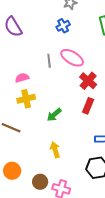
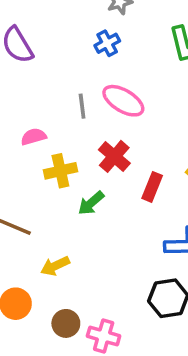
red cross: (88, 81) -> (114, 156), moved
yellow cross: (26, 99) -> (60, 171), moved
yellow arrow: (55, 150) -> (55, 266), moved, turned -98

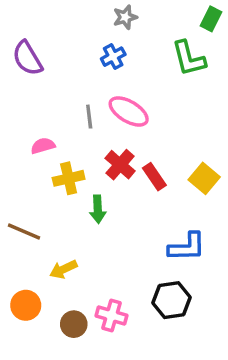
red rectangle: (152, 187) -> (154, 177), moved, turned -56
green arrow: (91, 203) -> (98, 209), turned -52
pink cross: (104, 336) -> (111, 316), moved

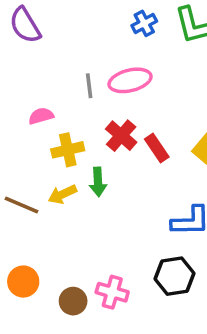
blue cross: (113, 57) -> (144, 23), moved
pink ellipse: (129, 111) -> (130, 80), turned -45
yellow arrow: (63, 269) -> (62, 194), moved

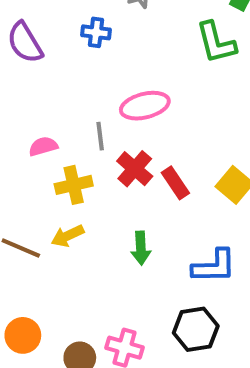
blue cross: (144, 23) -> (96, 32), moved, turned 35
gray line: (89, 86) -> (100, 136), moved
green arrow: (98, 182) -> (141, 248), moved

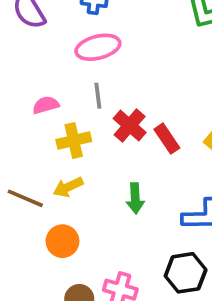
pink ellipse: (145, 106) -> (98, 47), moved
orange circle: (23, 335) -> (62, 241), moved

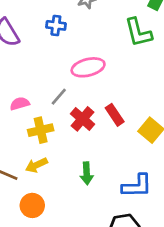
pink ellipse: (98, 47) -> (88, 67), moved
gray line: (98, 96) -> (59, 97), turned 48
red rectangle: (167, 139) -> (115, 115), moved

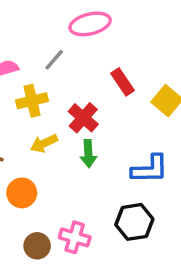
red cross: (82, 119) -> (83, 118), moved
yellow arrow: (36, 165) -> (44, 143), moved

